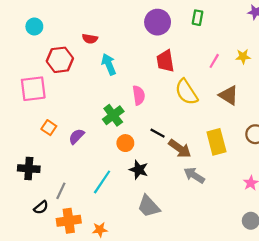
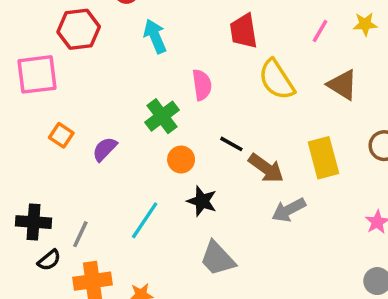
black cross: (29, 169) -> (33, 222), moved
gray arrow: (194, 175) -> (289, 210), turned -60

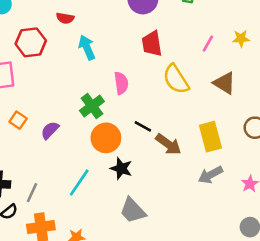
orange circle: (181, 160) -> (106, 138), size x1.5
gray arrow: (289, 210) -> (210, 175), moved

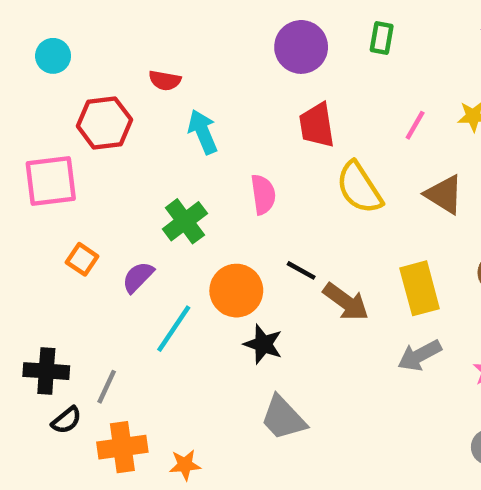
green cross: (92, 106) -> (185, 221), moved
cyan line: (79, 182) -> (174, 329), moved

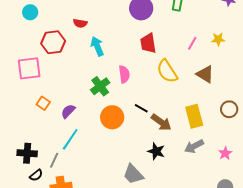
green cross: (185, 221) -> (100, 86), moved
cyan line: (174, 329) -> (70, 139), moved
black star: (263, 344) -> (156, 151), moved

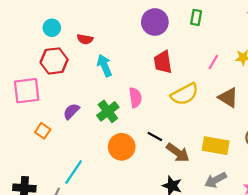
cyan circle: (30, 12) -> (52, 28), moved
yellow semicircle: (167, 71) -> (185, 94), turned -85
purple semicircle: (68, 111) -> (71, 111), moved
yellow rectangle: (194, 116) -> (216, 146), turned -65

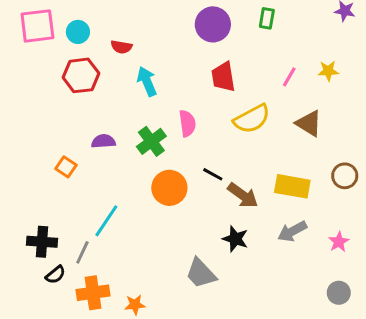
pink square: (27, 91) -> (37, 26), moved
purple semicircle: (71, 111) -> (103, 141), turned 42

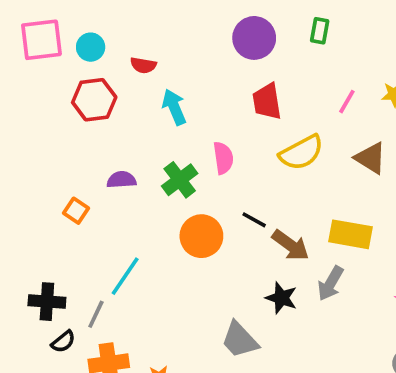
gray arrow: (292, 231) -> (331, 283), moved, turned -32

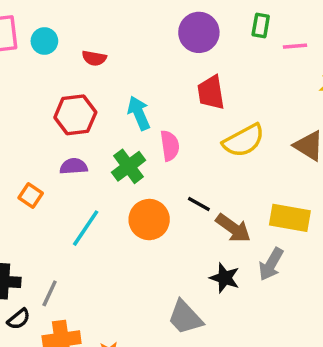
red hexagon: (94, 100) -> (75, 115), moved
pink line: (347, 102) -> (295, 46), moved, turned 55
cyan arrow: (174, 107) -> (139, 113), moved
cyan line: (125, 276) -> (86, 228), moved

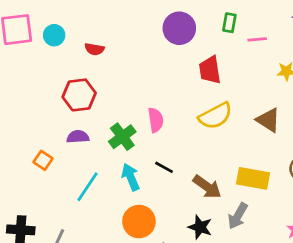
red trapezoid: (211, 92) -> (210, 70), moved
cyan arrow: (139, 113) -> (131, 177), moved
black line: (199, 204) -> (164, 167), moved
orange circle: (149, 220) -> (139, 222), moved

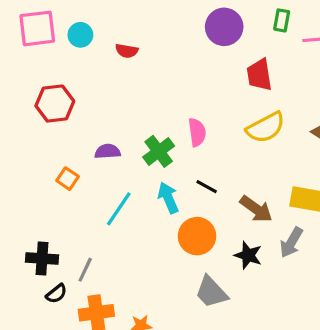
red hexagon: (79, 95) -> (55, 104), moved
orange circle: (139, 222) -> (197, 236), moved

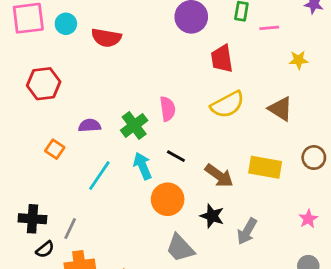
red semicircle: (127, 51) -> (106, 38), size x1.5
gray arrow: (291, 243) -> (247, 231), moved

